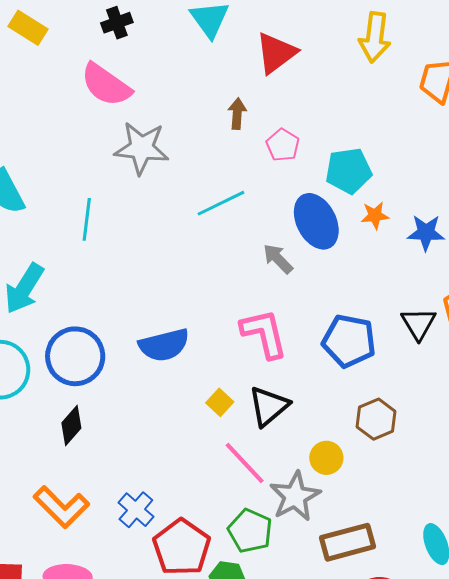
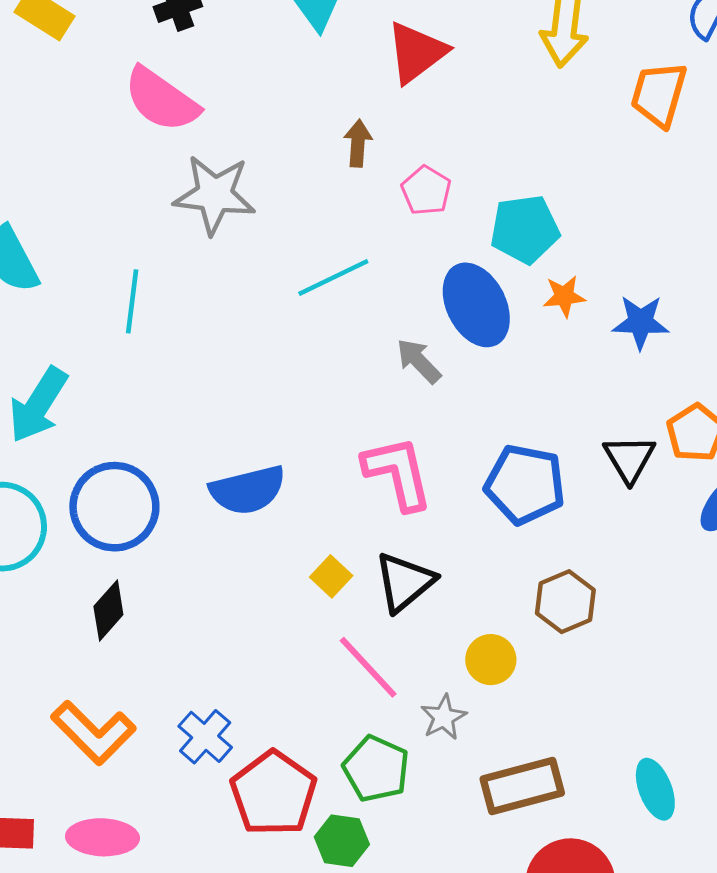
gray star: (295, 496) -> (444, 717), size x0.6

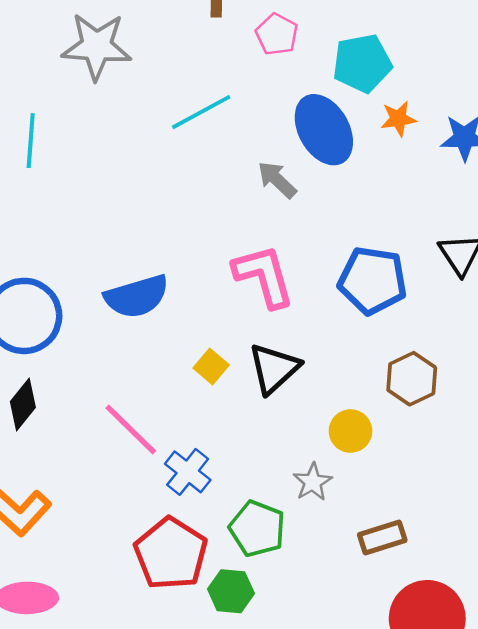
pink line: (368, 667) -> (131, 430), moved
blue cross: (205, 737) -> (188, 472), moved
brown rectangle: (522, 786) -> (382, 537), size x0.7

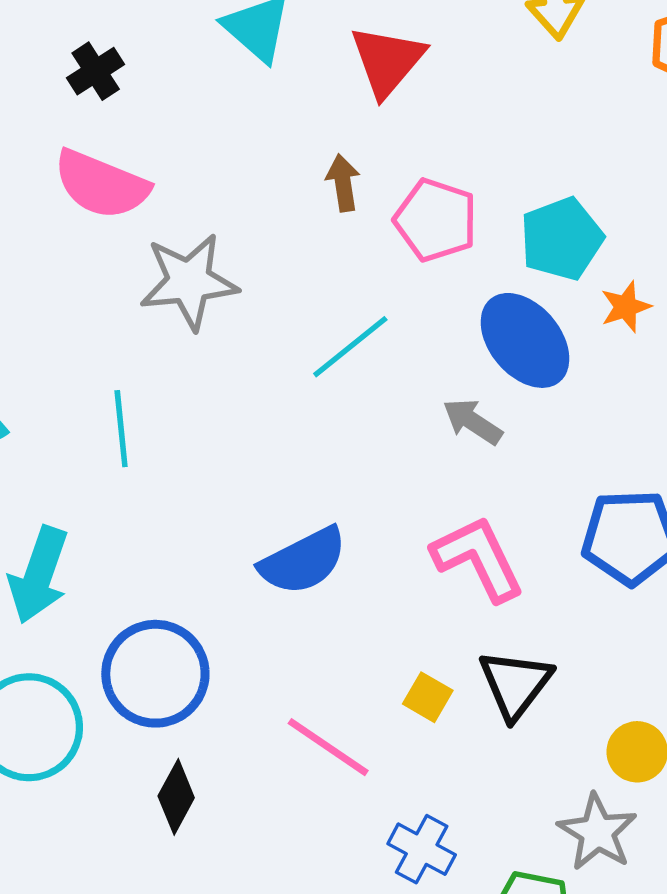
pink pentagon: (277, 34) -> (436, 220), size x1.4
blue semicircle: (137, 296) -> (303, 561), moved
pink line: (131, 430) -> (328, 747), moved
gray star: (313, 482) -> (597, 832), size x1.4

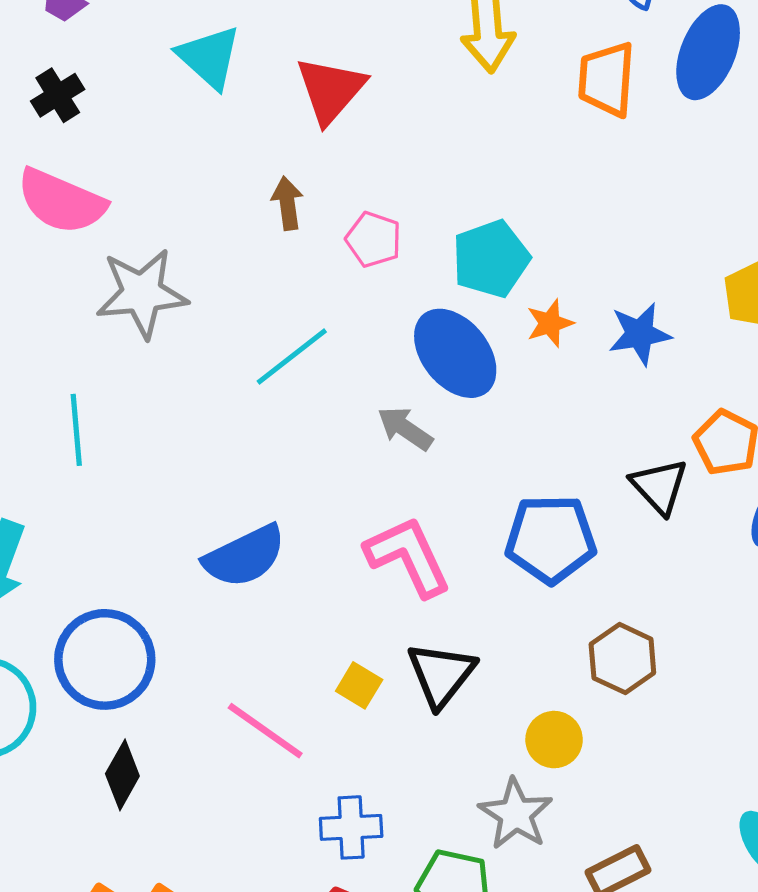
pink pentagon: (436, 220) -> (374, 239), size x0.7
blue cross: (422, 849) -> (351, 827), turned -32

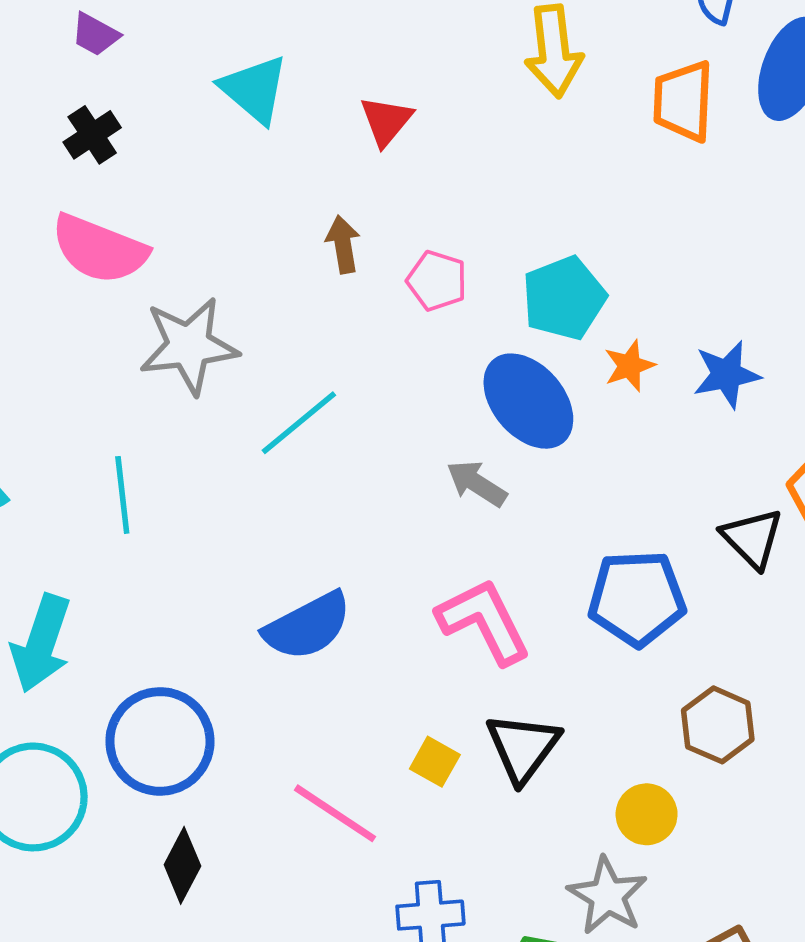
red triangle: (331, 90) -> (386, 121), size x0.7
cyan line: (292, 357) -> (299, 423), moved

